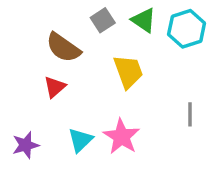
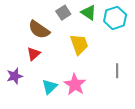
purple star: (26, 145) -> (15, 76), moved

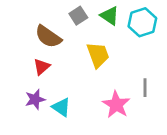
purple star: (15, 76) -> (35, 99), moved
pink star: (75, 85) -> (116, 105), moved
cyan triangle: (50, 87) -> (61, 107), turned -42

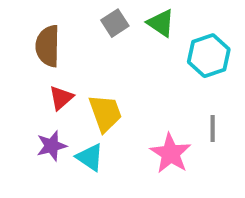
cyan hexagon: (142, 22) -> (209, 56), moved
brown semicircle: (48, 37) -> (48, 46), moved, turned 56
yellow trapezoid: (98, 55) -> (105, 113), moved

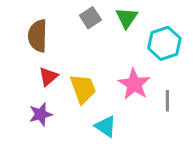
green triangle: (161, 23) -> (127, 18), turned 30
pink star: (170, 153) -> (134, 84), moved
cyan triangle: (90, 157) -> (106, 126), moved

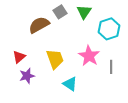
brown semicircle: (38, 36) -> (39, 25), moved, turned 60
red triangle: (48, 77) -> (19, 57), moved

